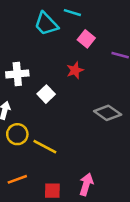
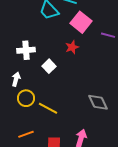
pink square: (86, 39) -> (81, 22), size x1.5
gray diamond: (108, 113) -> (98, 102), moved, turned 30

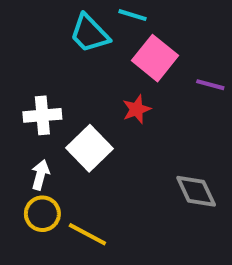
white square: (49, 66) -> (89, 148), size x1.5
white arrow: (16, 79) -> (40, 175), moved
gray diamond: (98, 102) -> (196, 191), moved

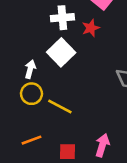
white cross: (42, 115) -> (62, 18), moved

